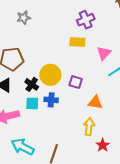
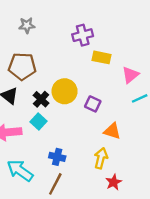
gray star: (24, 18) -> (27, 25), moved
purple cross: (86, 20) -> (83, 35), moved
blue cross: (51, 100) -> (57, 157), moved
cyan square: (32, 103) -> (39, 122), turned 32

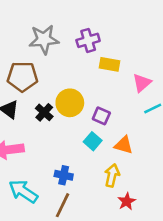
gray star: (27, 25) -> (44, 39), moved, size x1.6
cyan square: (39, 122) -> (93, 141), moved

